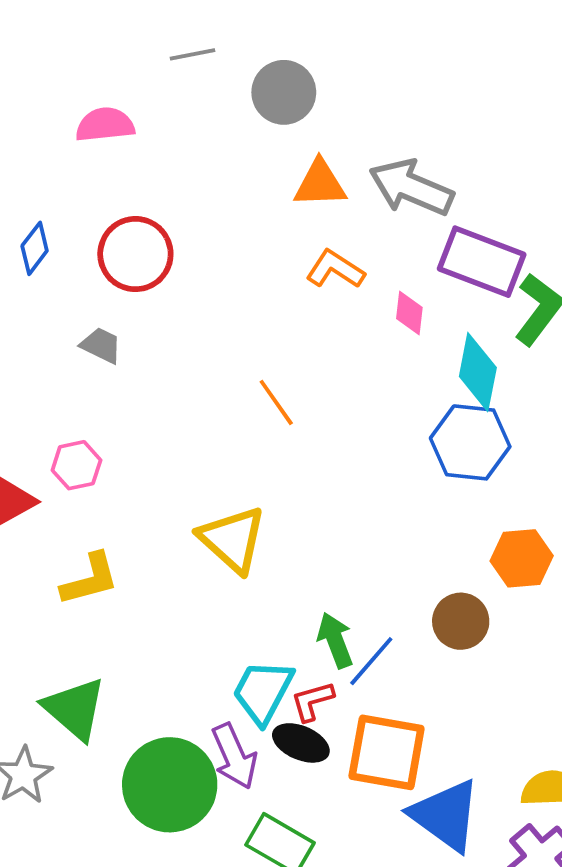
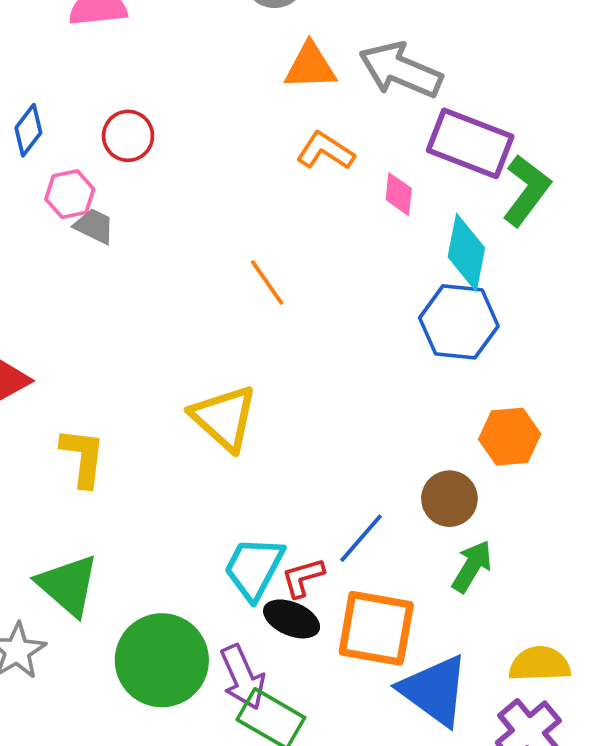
red circle: (135, 254) -> (128, 136), size x0.7
pink hexagon: (76, 465) -> (70, 194), moved
yellow L-shape: (90, 579) -> (83, 457), turned -68
green arrow: (335, 640) -> (472, 566), moved, turned 52
purple arrow: (234, 756) -> (243, 677), moved

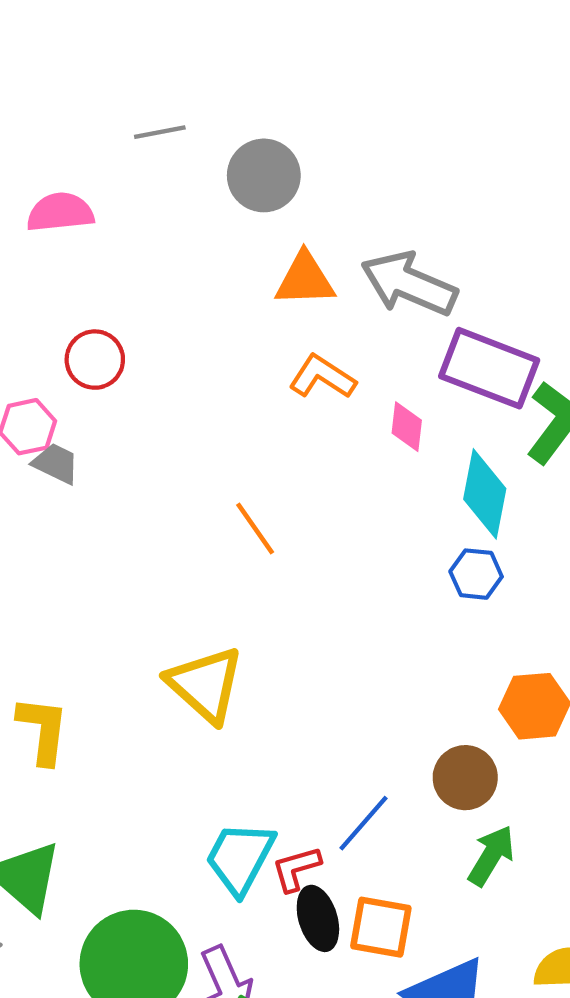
blue hexagon: (459, 322) -> (476, 574), size x0.6
black ellipse: (292, 619) -> (318, 918), moved, turned 50
orange square: (376, 628) -> (381, 927), size x0.7

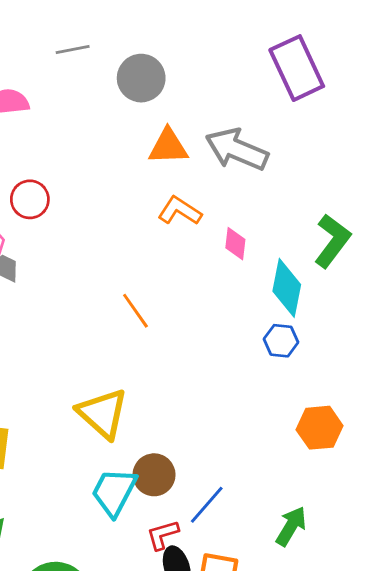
purple rectangle: (489, 368) -> (297, 68), moved, turned 44
brown circle: (465, 778) -> (154, 475), moved
cyan trapezoid: (240, 858) -> (114, 492), moved

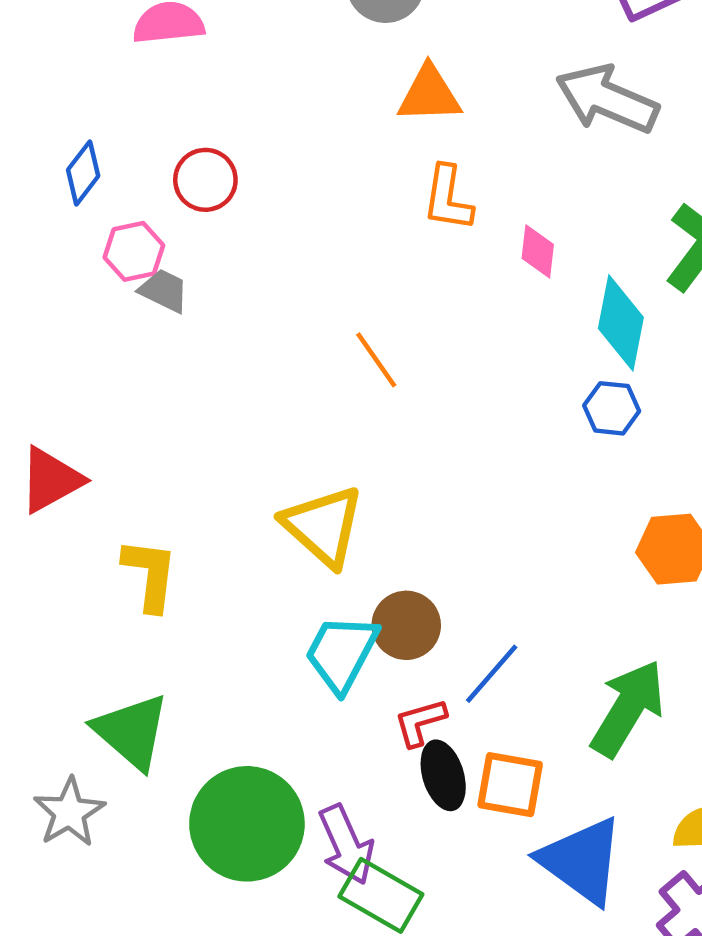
gray arrow: (237, 149) -> (607, 99), moved
orange L-shape: (180, 211) -> (448, 198), turned -114
green arrow: (291, 526) -> (628, 708), size x1.5

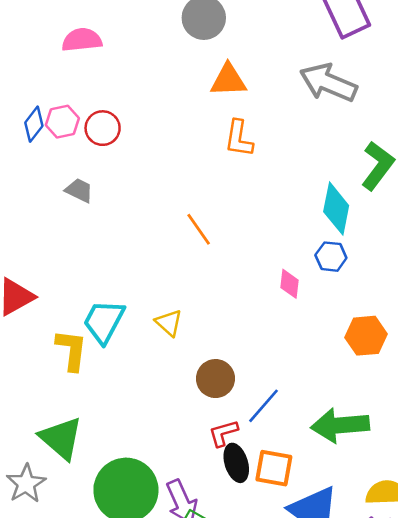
pink hexagon: (134, 251) -> (62, 122), moved
pink diamond: (538, 251) -> (289, 284), moved
yellow triangle: (323, 526) -> (169, 323), size x0.6
cyan trapezoid: (342, 653) -> (104, 321), moved
green arrow: (628, 708) -> (340, 425), turned -126

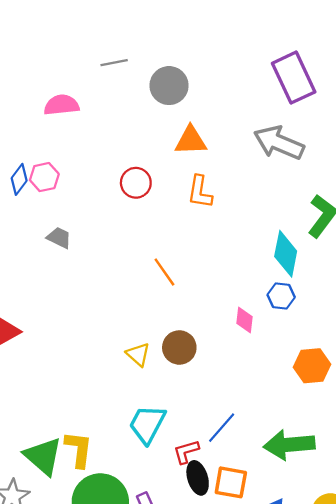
red circle: (103, 128) -> (136, 183), moved
cyan trapezoid: (104, 321) -> (147, 424), moved
yellow L-shape: (71, 350) -> (79, 449), moved
brown circle: (215, 379) -> (179, 347), moved

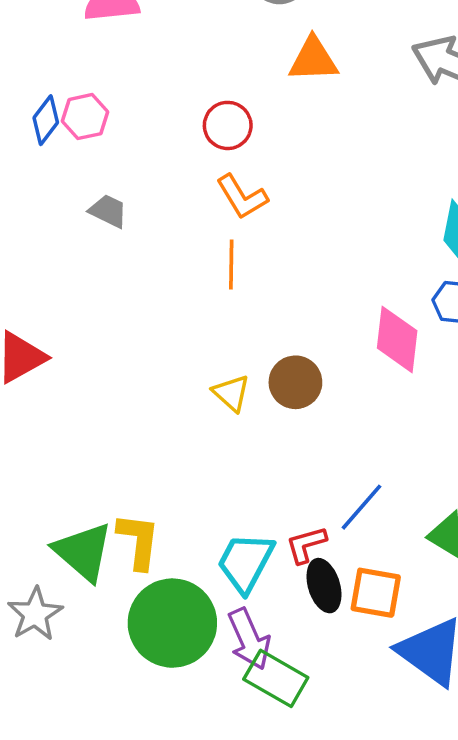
orange L-shape: (200, 192) -> (242, 197), moved, turned -40
orange line: (164, 272) -> (231, 265), moved, turned 36
pink diamond: (245, 320) -> (397, 339), size x1.6
cyan trapezoid: (147, 424) -> (246, 562), moved

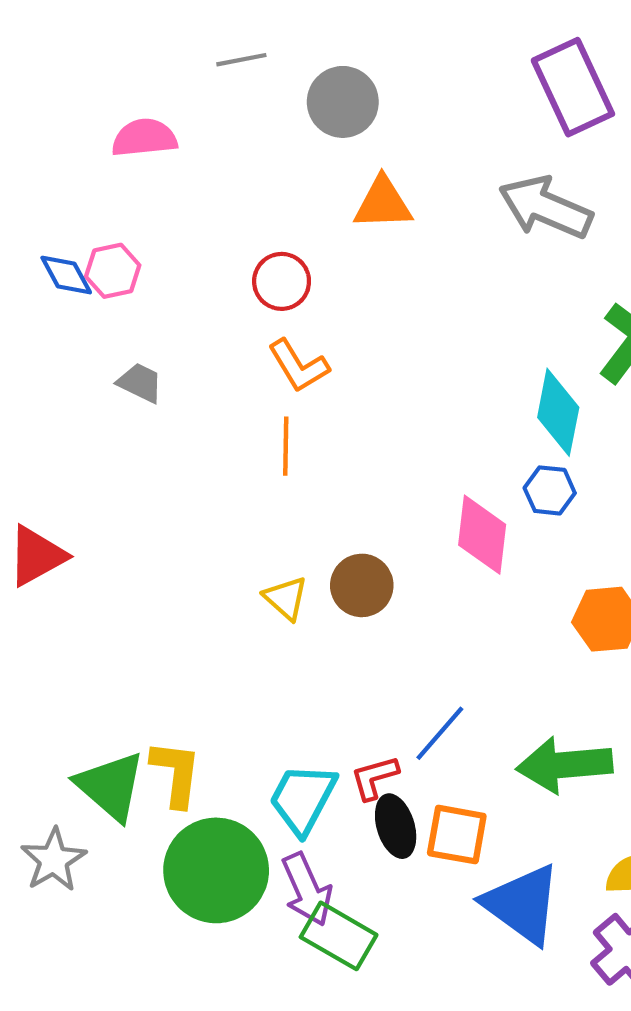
blue diamond: (46, 120) -> (66, 275), turned -66

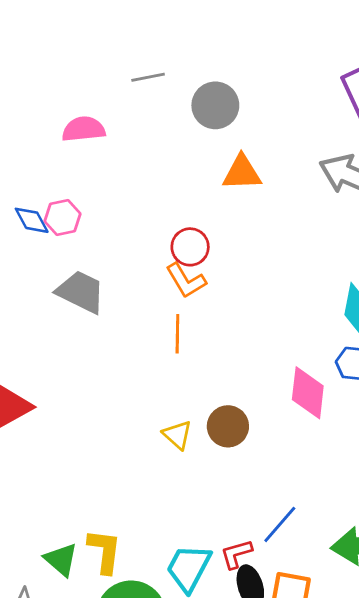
red circle: (282, 281) -> (190, 247), moved
gray trapezoid: (140, 383) -> (81, 292), size x1.6
green triangle: (111, 786) -> (61, 560), size x0.7

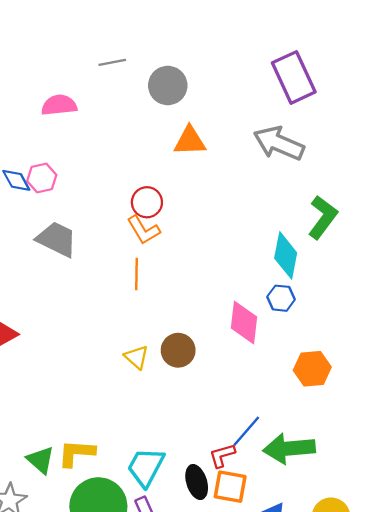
blue line: (280, 524) -> (246, 431), moved
yellow L-shape: (105, 551) -> (76, 453), turned -93
red L-shape: (236, 554) -> (222, 455), moved

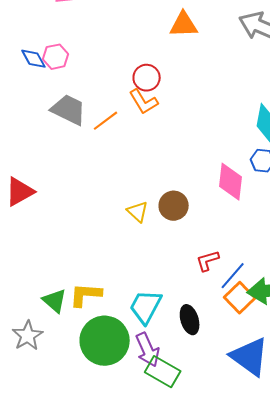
orange line: (137, 274) -> (106, 121), moved, turned 52
red L-shape: (222, 455) -> (208, 261), moved
orange square: (230, 487) -> (240, 298), moved, turned 36

